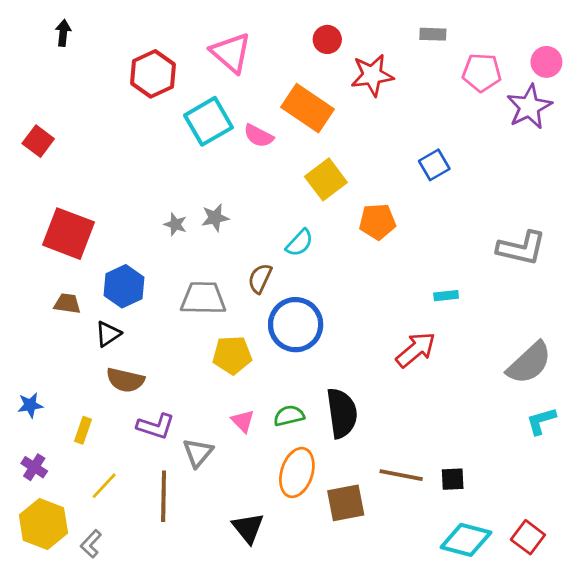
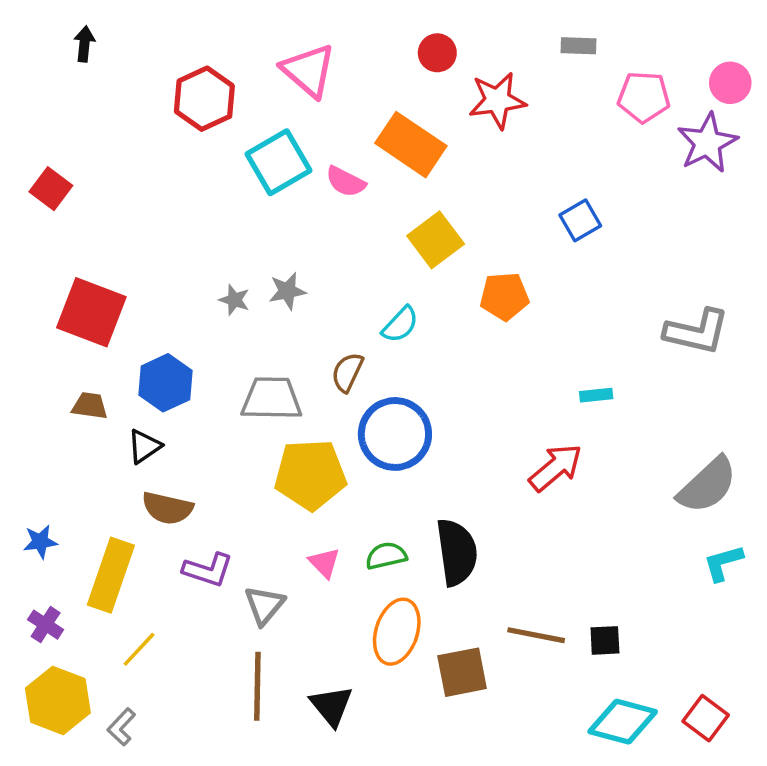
yellow pentagon: (232, 355) -> (310, 475), size x1.4
yellow rectangle: (83, 430) -> (111, 575), size x2.0
brown line: (164, 496) -> (257, 686), moved

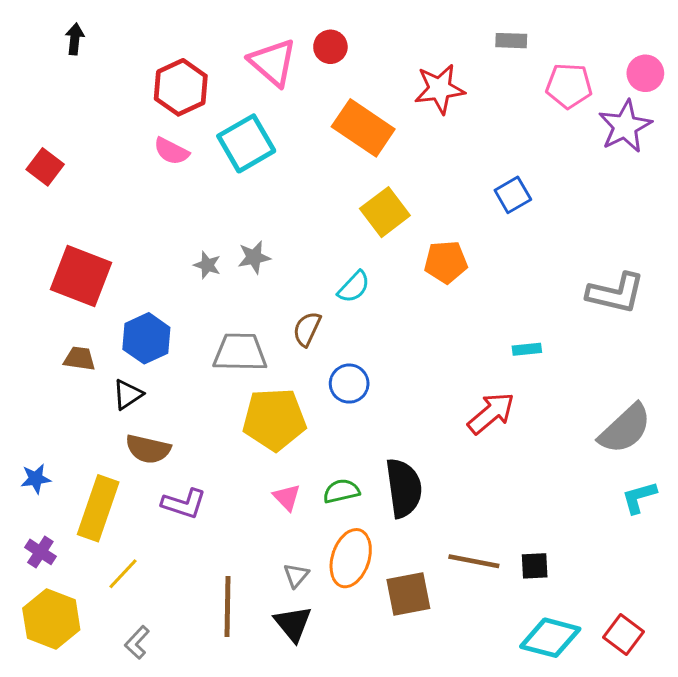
red circle: (437, 53) -> (330, 47), moved
pink semicircle: (346, 182) -> (171, 151), moved
blue circle: (395, 434) -> (349, 384), size x0.6
gray triangle: (264, 605) -> (296, 575), moved, size x0.7
gray L-shape: (121, 727) -> (137, 642), moved

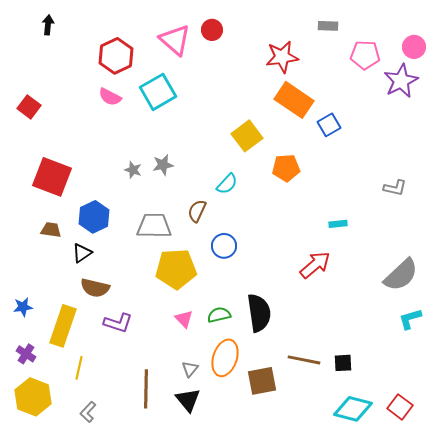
orange rectangle: (363, 128) -> (294, 100), moved
gray L-shape: (616, 293) -> (395, 188), size x0.6
yellow line: (123, 574) -> (79, 368), turned -30

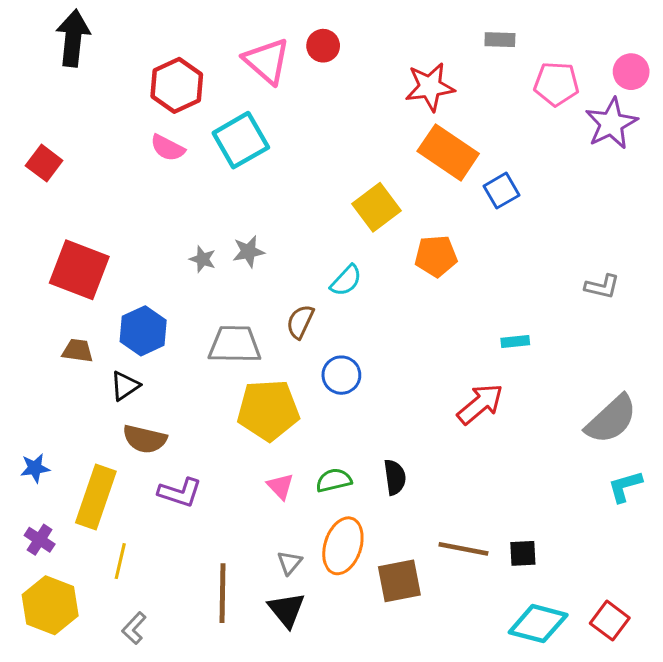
black arrow: (48, 25) -> (73, 38), size x1.8
black semicircle: (259, 313) -> (395, 477), size x0.6

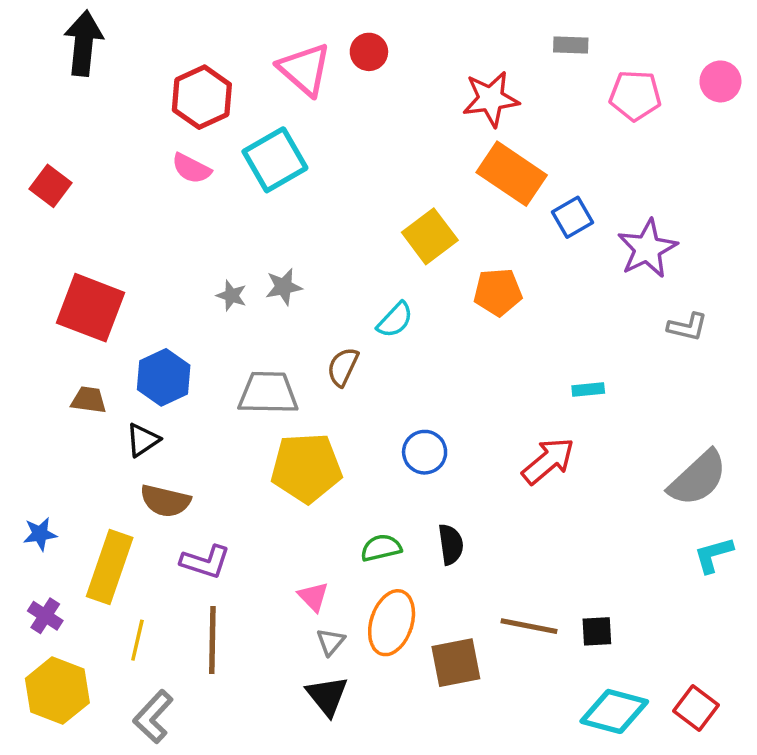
purple star: (611, 123) -> (647, 249), moved
blue circle: (341, 375) -> (425, 452), moved
pink triangle: (280, 486) -> (313, 597), moved
brown line: (222, 593) -> (212, 640), moved
gray L-shape: (134, 628) -> (153, 717), size x1.4

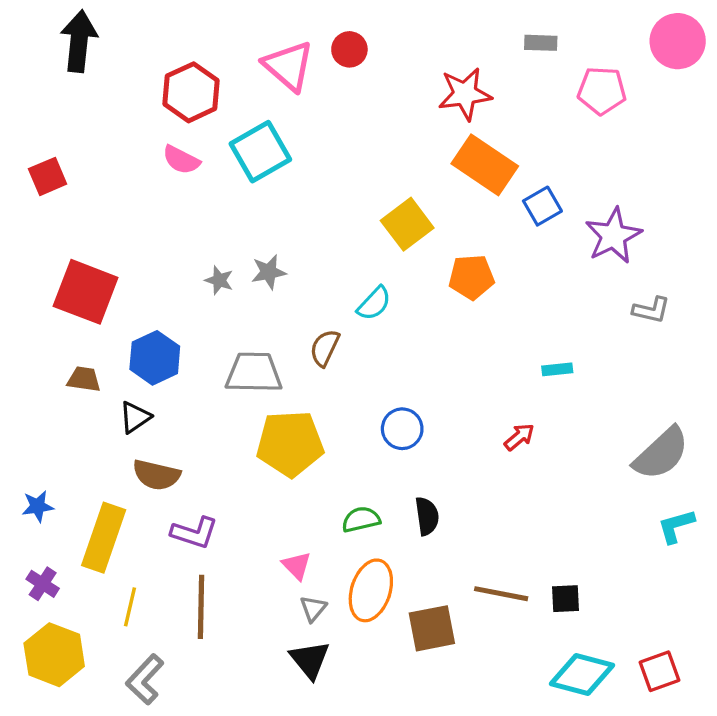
pink circle: (720, 81) -> (678, 41), moved, size x1.4
red square: (50, 186) -> (48, 176), turned 30
red arrow: (548, 461) -> (519, 437), size x0.6
red square: (696, 708) -> (660, 671), turned 33

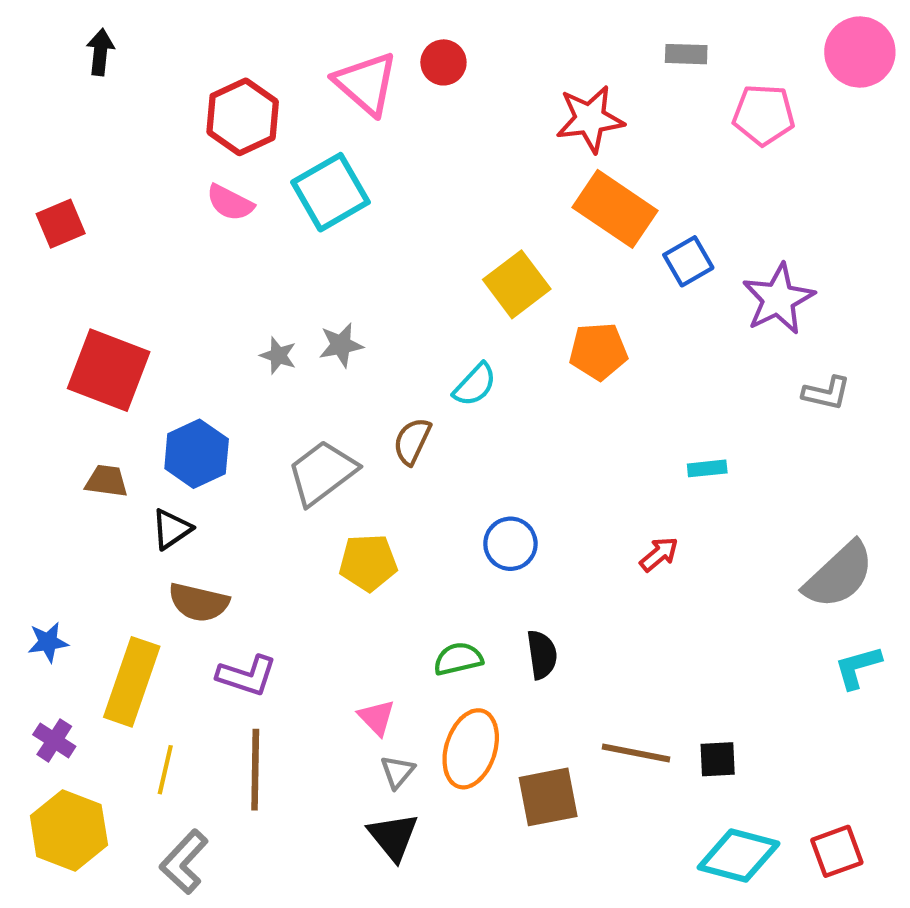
black arrow: (79, 41) -> (100, 52), size x0.6
gray trapezoid: (254, 373) -> (322, 473), turned -38
yellow pentagon: (290, 444) -> (368, 563), size x0.7

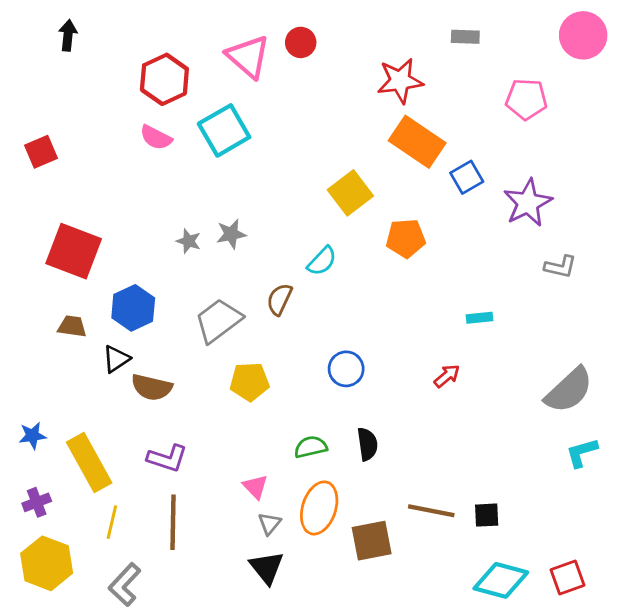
pink pentagon: (764, 115) -> (526, 99), moved
brown semicircle: (199, 602) -> (152, 387), moved
yellow rectangle: (132, 682) -> (89, 463), turned -48
purple cross: (54, 740) -> (37, 502), turned 36

